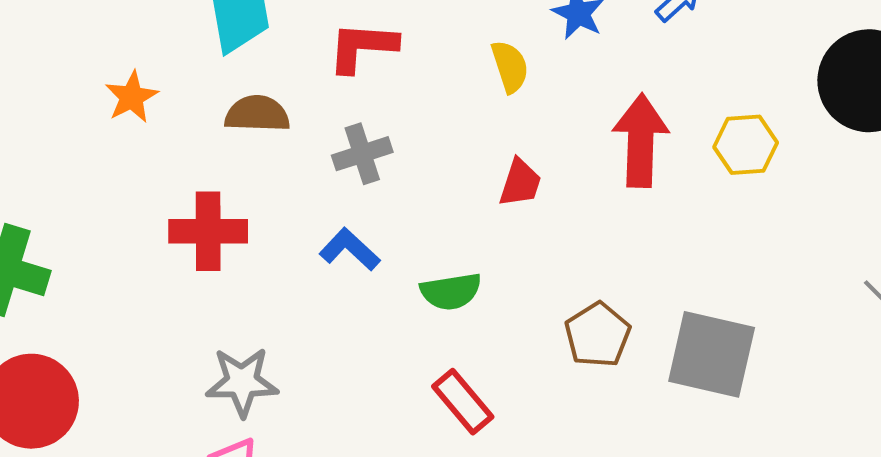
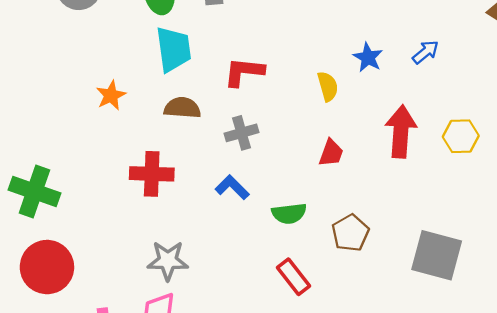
brown pentagon: (598, 335) -> (350, 233), moved

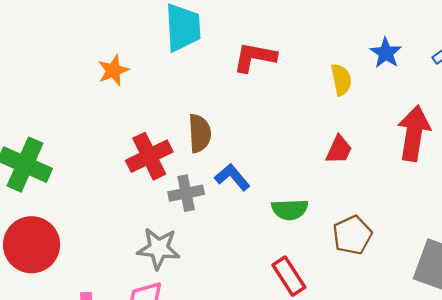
brown semicircle: (182, 108) -> (200, 133), moved, turned 78
gray cross: (241, 133) -> (186, 193), moved
red cross: (152, 174) -> (149, 156), turned -33

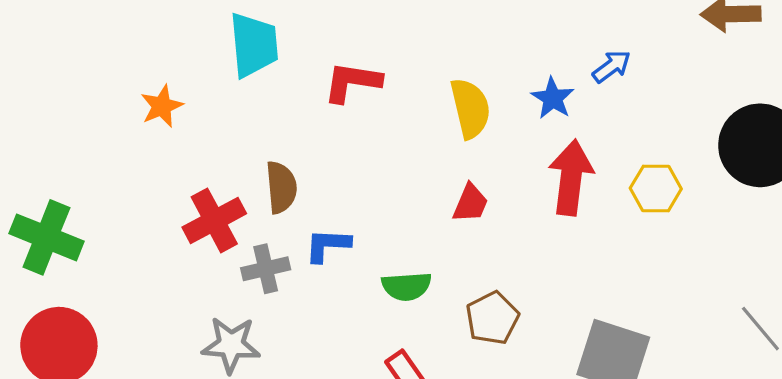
blue star: (386, 53) -> (553, 98), moved
yellow semicircle: (341, 80) -> (470, 108), size x1.4
blue L-shape: (232, 177) -> (328, 245), turned -45

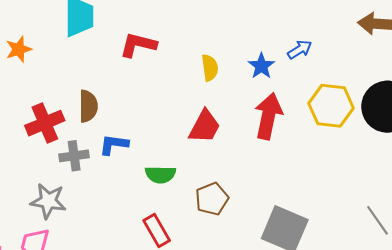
yellow semicircle: (470, 108) -> (210, 68), size x0.7
yellow hexagon: (656, 188) -> (331, 106), moved, size x1.4
red trapezoid: (470, 203) -> (205, 127), size x1.4

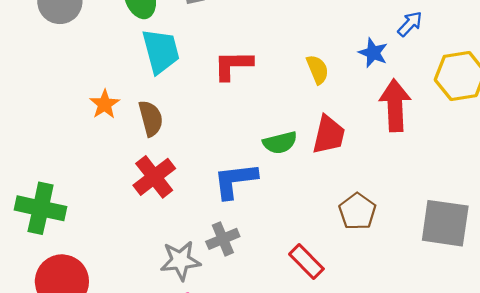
brown semicircle: (88, 106) -> (151, 118), moved
blue L-shape: (114, 145) -> (235, 181), size x1.4
gray cross: (74, 156) -> (223, 239), moved
green semicircle: (160, 174) -> (280, 143), moved

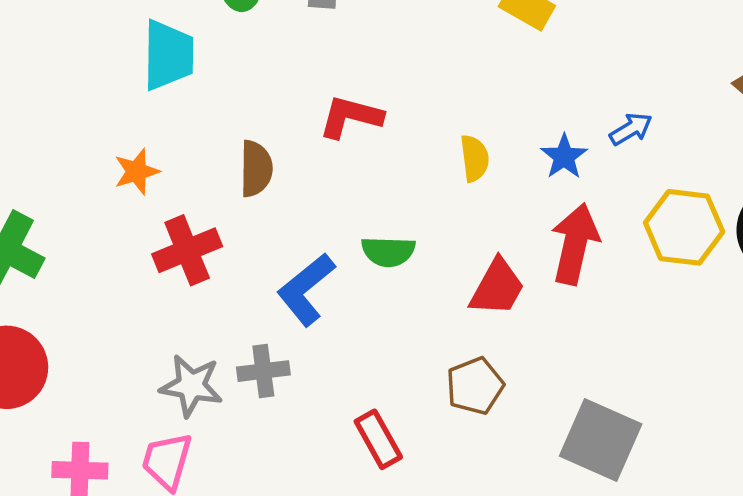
cyan trapezoid: (161, 51) -> (168, 55), moved
orange star: (105, 104) -> (137, 172), moved
brown semicircle: (151, 118) -> (256, 169), moved
red trapezoid: (329, 135) -> (497, 287), moved
blue L-shape: (235, 181) -> (306, 289), turned -48

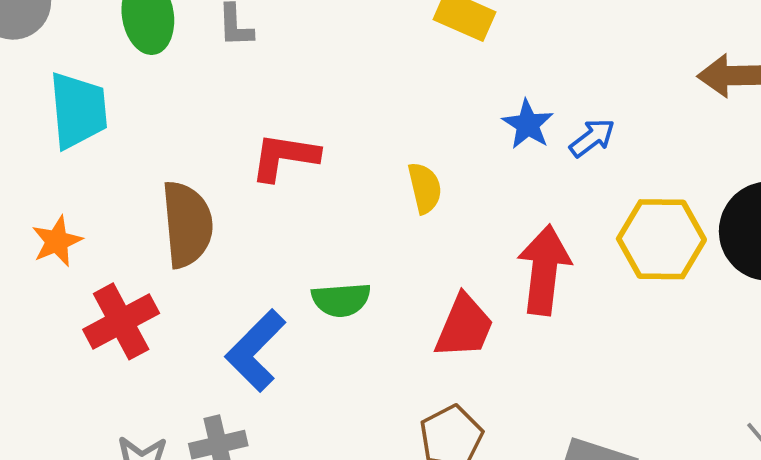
blue star: (564, 157) -> (528, 124), moved
brown semicircle: (256, 169) -> (187, 224), size x1.4

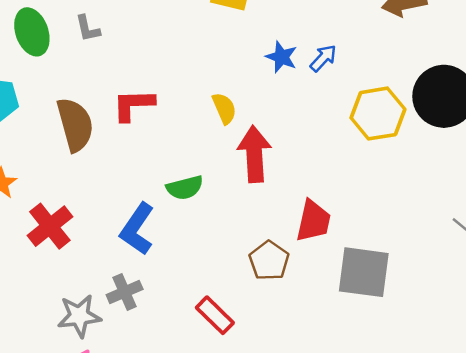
brown semicircle: (187, 224) -> (75, 125), moved
red arrow: (544, 270) -> (254, 154), moved
red trapezoid: (464, 326) -> (313, 221), moved

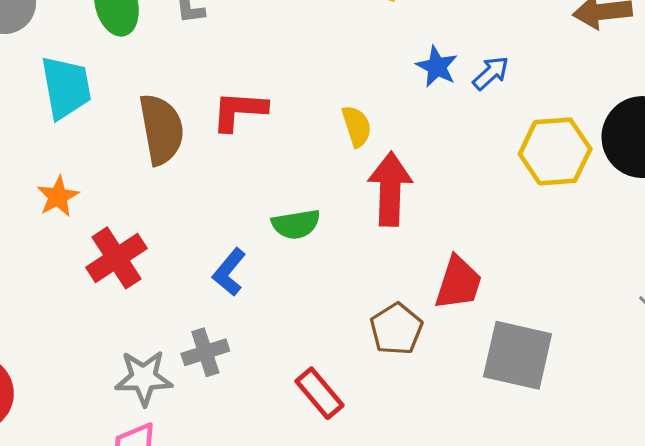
blue L-shape: (137, 229) -> (229, 272), size x0.7

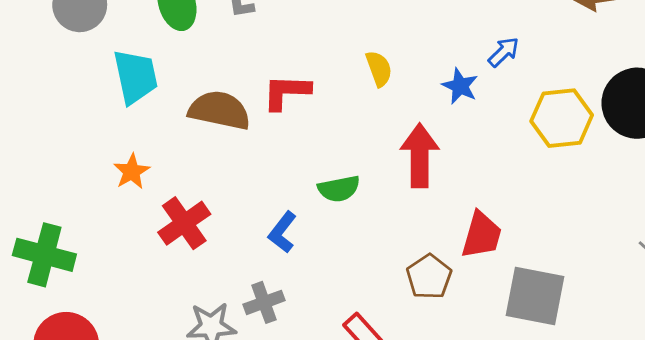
blue star: (437, 67) -> (460, 86), moved
yellow semicircle: (357, 126) -> (379, 69), moved
brown semicircle: (161, 129) -> (219, 110), turned -66

